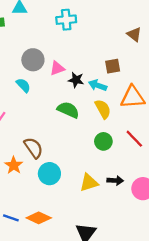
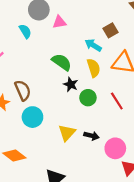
brown square: (113, 66) -> (111, 30), turned -32
black star: (76, 80) -> (71, 84), moved
yellow triangle: (89, 183) -> (67, 133), turned -42

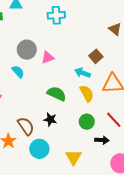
black star: (71, 84) -> (50, 119), moved
black arrow: (91, 136) -> (102, 140), moved

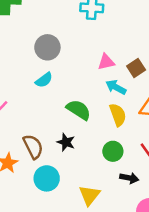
pink triangle: (48, 57) -> (106, 62), moved
cyan semicircle: (18, 72) -> (44, 80), moved, turned 88

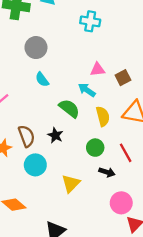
gray circle: (47, 47) -> (36, 48), moved
cyan semicircle: (44, 80) -> (42, 79), turned 84
cyan arrow: (116, 87) -> (87, 90), moved

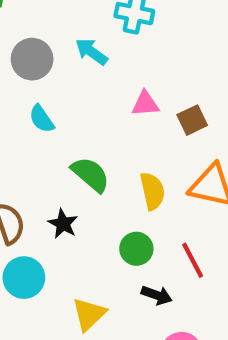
cyan arrow: (87, 90) -> (91, 52), moved

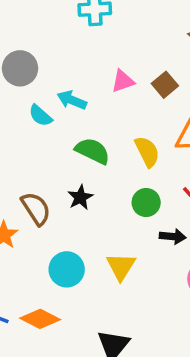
cyan arrow: (91, 52) -> (72, 100), moved
black star: (63, 224) -> (80, 197), turned 30
cyan circle: (24, 278) -> (67, 269), moved

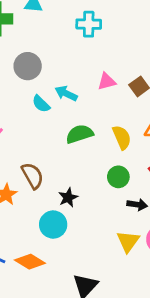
green semicircle: (93, 151) -> (80, 134), turned -48
black star: (80, 197) -> (68, 198), moved
yellow triangle: (121, 266) -> (128, 241), moved

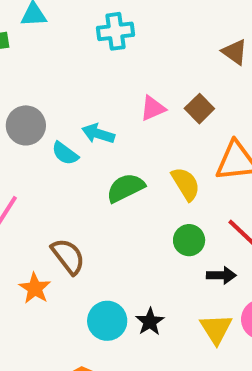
gray circle: (28, 66) -> (26, 125), moved
black star: (68, 198) -> (150, 322), moved

